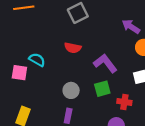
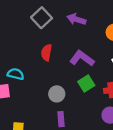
purple arrow: (131, 27) -> (76, 19), moved
red semicircle: (73, 48) -> (46, 53), turned 105

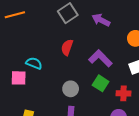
green square: (86, 84) -> (101, 83), turned -35

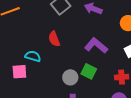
red semicircle: (67, 47) -> (54, 39), moved, turned -35
green square: (101, 83) -> (89, 71), moved

